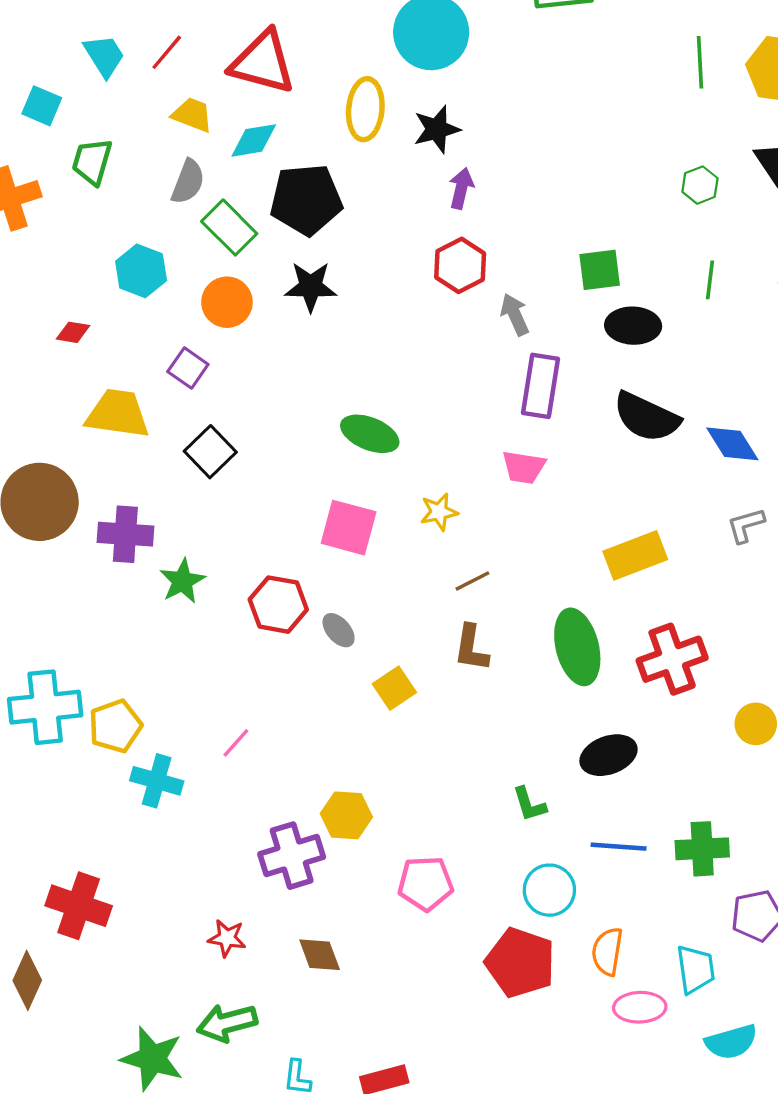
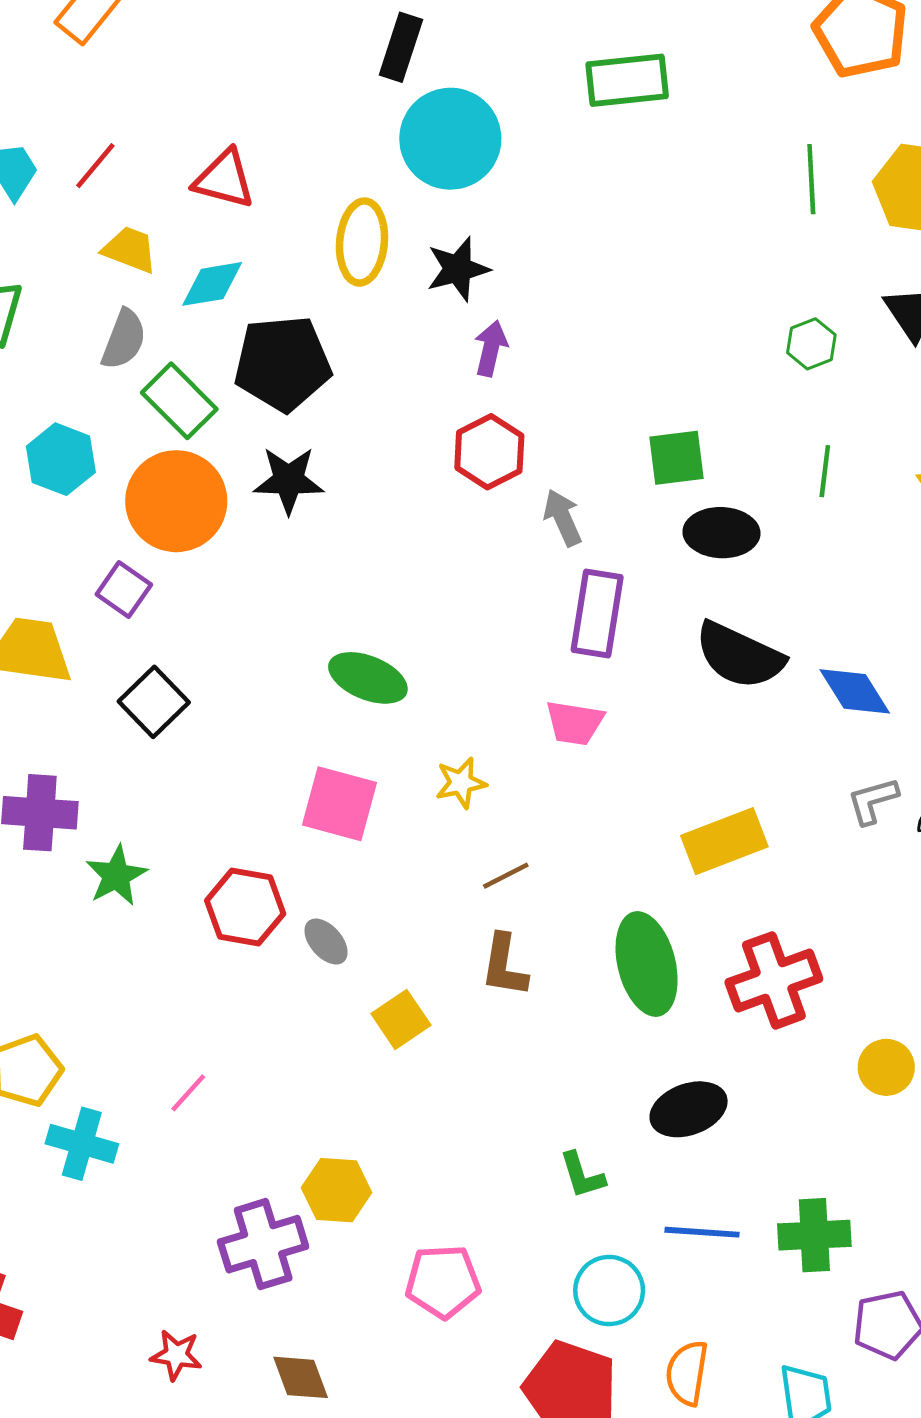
red triangle: (263, 62) -> (224, 179), size x0.7
orange circle: (227, 302) -> (176, 501), size x1.5

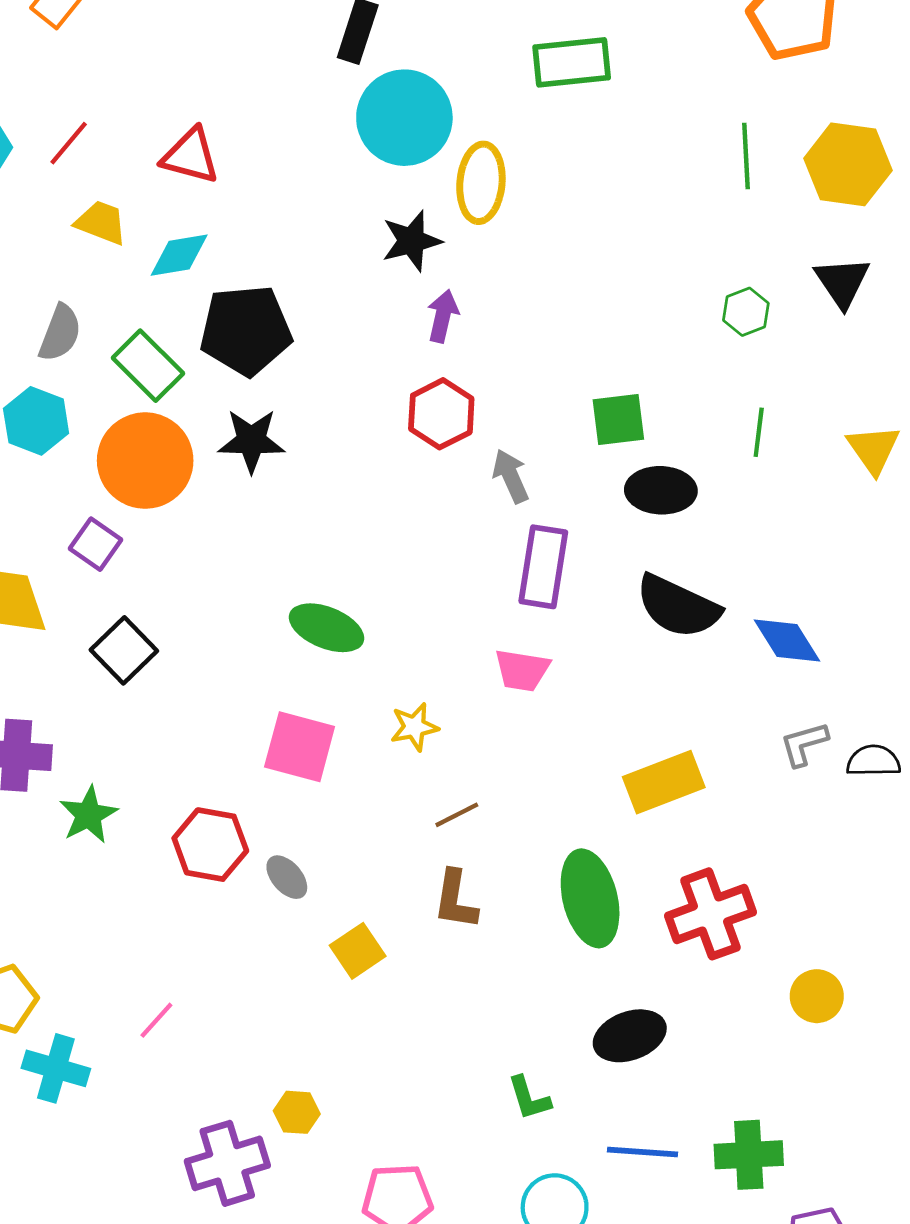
yellow ellipse: (362, 242) -> (481, 183), moved
gray semicircle: (124, 339) -> (60, 333), moved
yellow hexagon: (337, 1190) -> (297, 1112), size x0.7

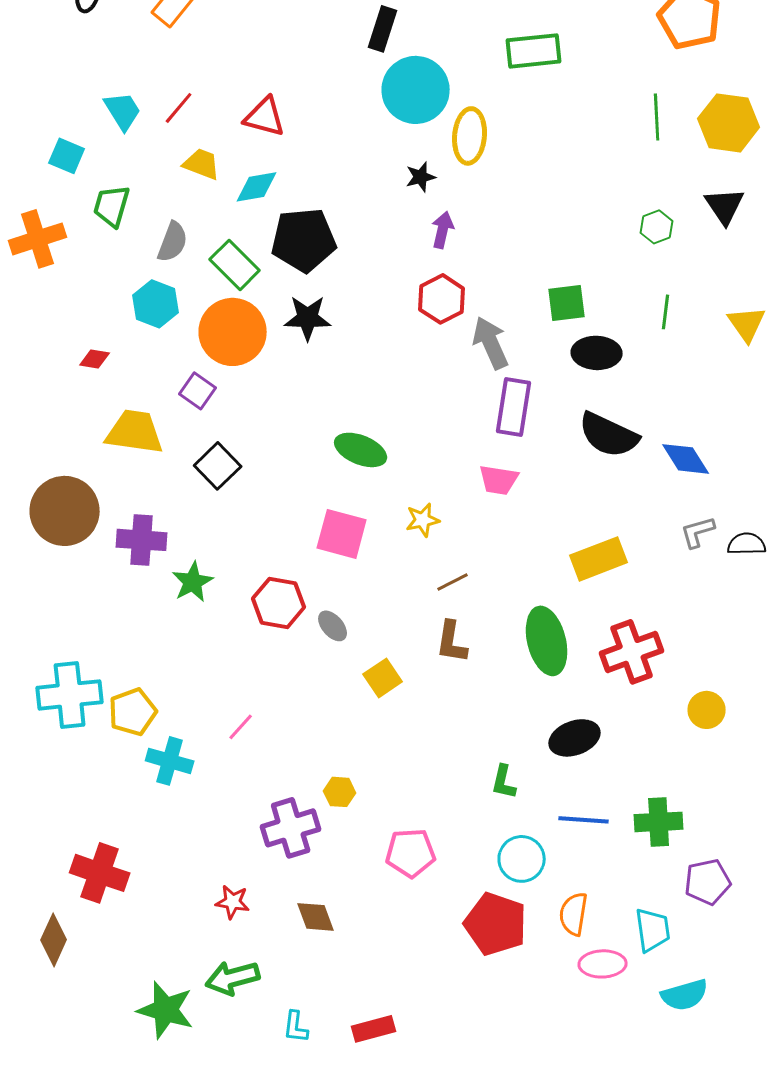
black star: (412, 241) -> (421, 177), size x0.7
gray arrow: (511, 476) -> (491, 343), size x1.4
green L-shape: (529, 1098) -> (504, 782), turned 30

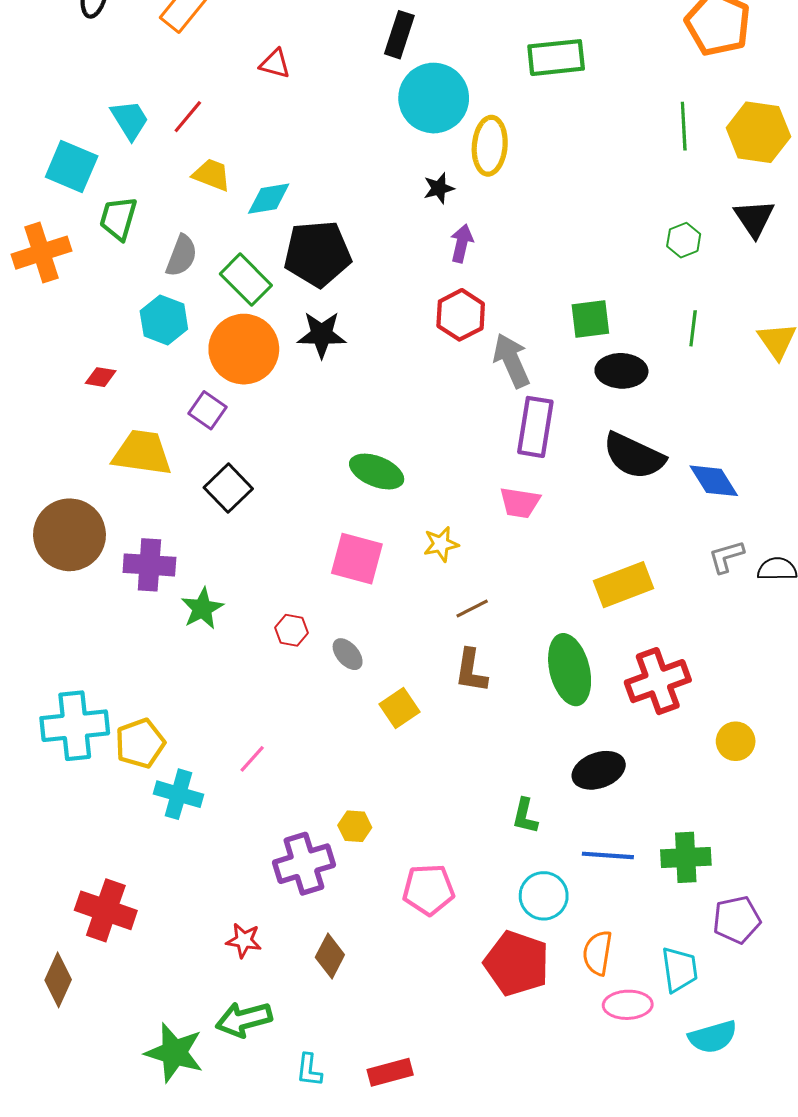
red triangle: (265, 117) -> (275, 64), moved, size x0.7
cyan square: (67, 156) -> (72, 166), size x1.4
red hexagon: (279, 603) -> (292, 630), size x0.6
brown diamond: (316, 917) -> (330, 956), turned 48

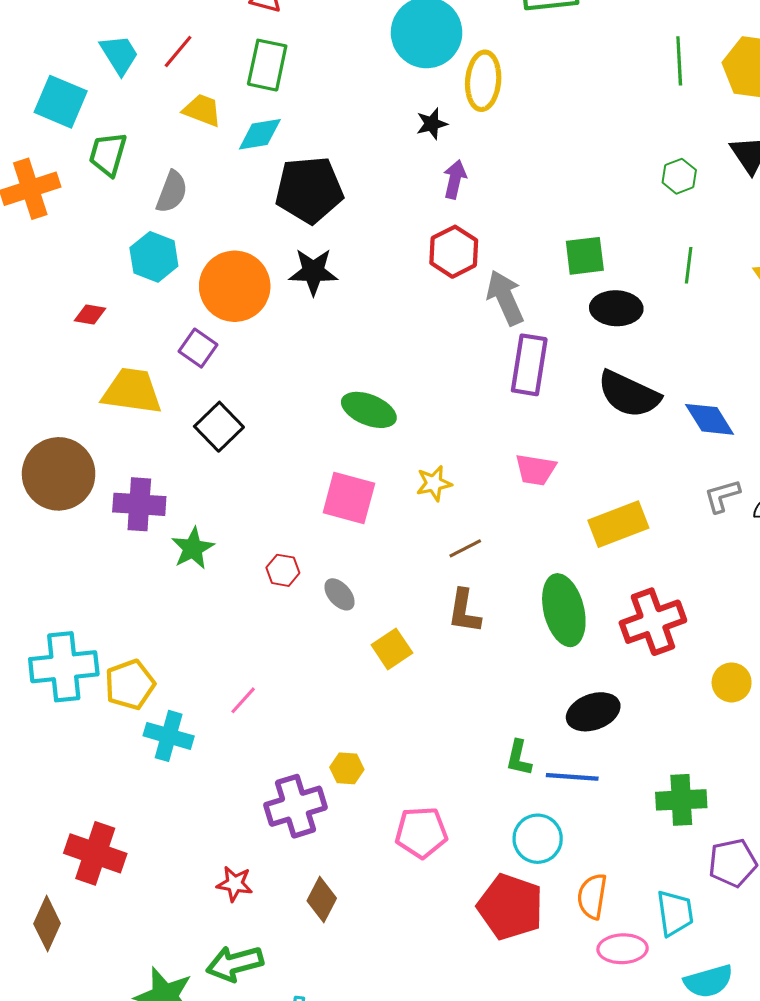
green rectangle: (246, 280) -> (267, 65), moved, turned 57
pink trapezoid: (520, 503) -> (536, 470), moved
blue line: (608, 855) -> (572, 777), moved

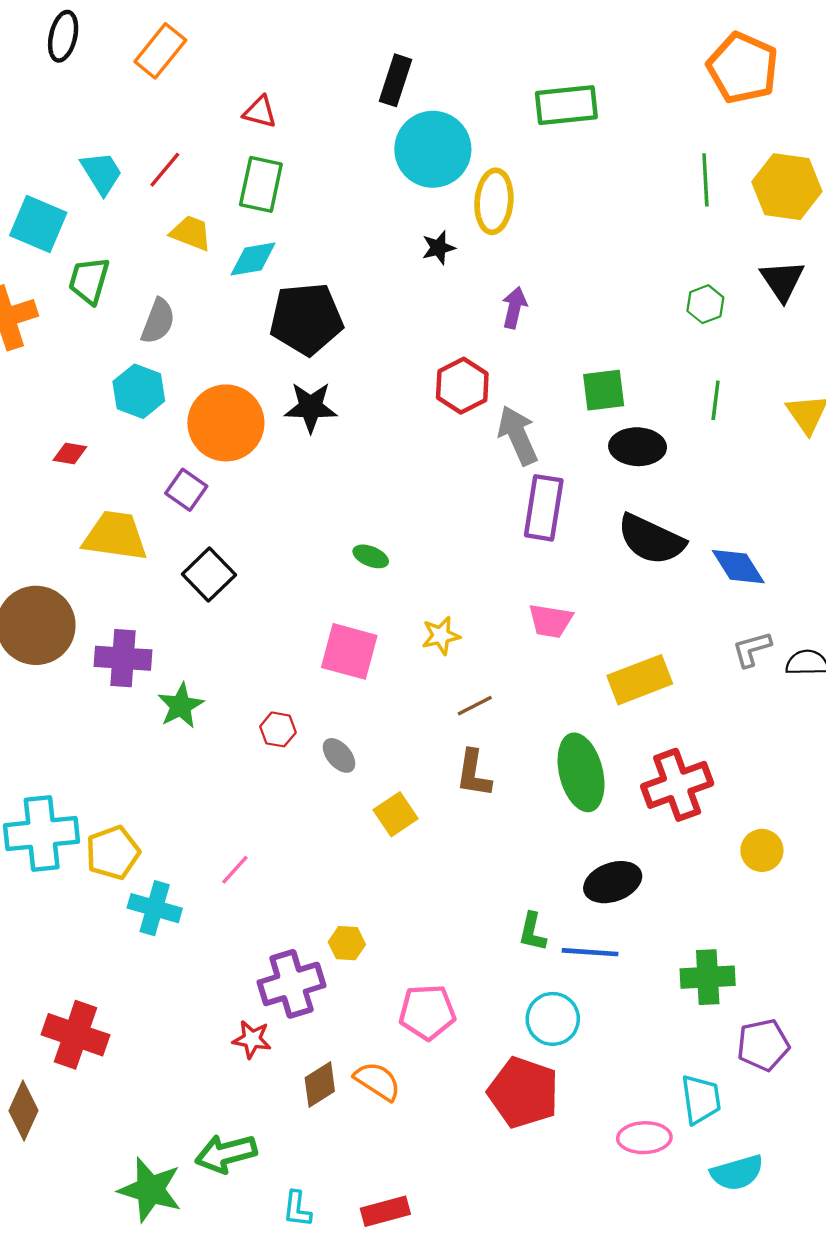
purple arrow: (455, 179) -> (514, 308), moved
green ellipse: (369, 410) -> (371, 556), size x0.6
red star: (235, 884) -> (252, 1039), moved
orange semicircle: (592, 896) -> (377, 1081), moved, turned 114
brown diamond: (322, 899) -> (320, 1085), turned 30

